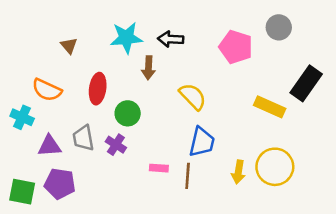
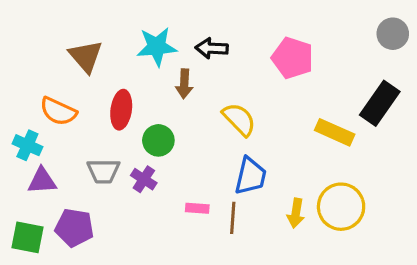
gray circle: (279, 27) -> (393, 34), moved
brown triangle: (69, 46) -> (86, 56), size x1.6
gray trapezoid: (83, 138) -> (103, 171), turned -80
purple triangle: (49, 146) -> (42, 181), moved

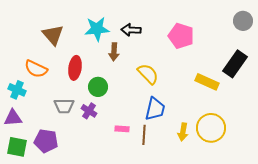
purple triangle: (42, 181) -> (13, 118), moved

